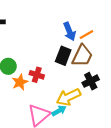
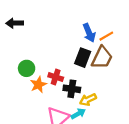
black cross: (91, 81) -> (72, 89), moved, turned 35
yellow arrow: (68, 97) -> (88, 100), size x0.7

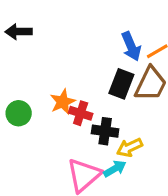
green circle: (27, 68) -> (19, 113), moved
orange star: (38, 85) -> (63, 102), moved

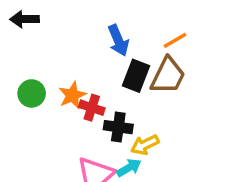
blue arrow: (131, 46) -> (118, 40), moved
green circle: (19, 113) -> (32, 93), moved

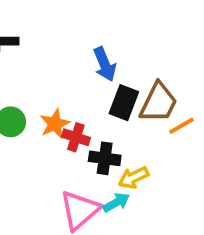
orange line: (175, 40) -> (182, 126), moved

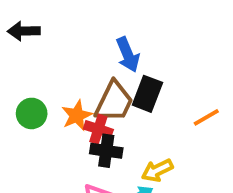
brown trapezoid: (158, 103) -> (114, 102), moved
black cross: (105, 158) -> (106, 151), moved

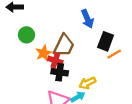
blue arrow: (128, 55) -> (87, 19), moved
black rectangle: (147, 94) -> (106, 41), moved
green circle: (32, 113) -> (26, 35), moved

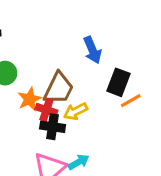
yellow arrow: (87, 83) -> (76, 111), moved

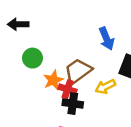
brown trapezoid: (59, 88) -> (78, 71), turned -152
yellow arrow: (76, 111) -> (105, 87), moved

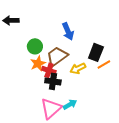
blue arrow: (107, 39) -> (68, 31), moved
green circle: (32, 58) -> (35, 46), moved

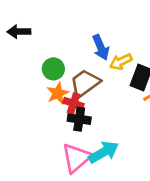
yellow arrow: (78, 68) -> (121, 62), moved
cyan arrow: (70, 104) -> (104, 152), size x1.5

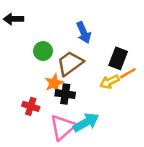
yellow arrow: (121, 62) -> (109, 82), moved
orange star: (58, 93) -> (54, 83), moved
red cross: (73, 103) -> (31, 106), moved

